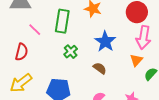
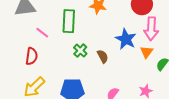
blue star: (105, 41) -> (126, 39), moved
brown semicircle: (100, 68) -> (103, 56), moved, turned 32

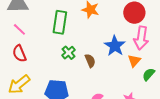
pink line: (42, 33) -> (19, 29), moved
red semicircle: (32, 56) -> (19, 53), turned 144

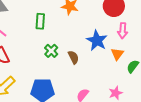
green rectangle: (60, 22) -> (40, 21), size x0.7
pink arrow: (141, 38) -> (123, 31), size x0.7

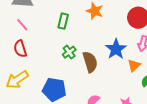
brown semicircle: (73, 57) -> (90, 62), size x1.5

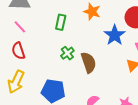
blue star: (116, 49) -> (115, 35), moved
yellow arrow: (17, 80) -> (16, 82), turned -30

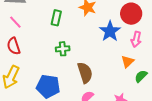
green cross: (67, 53) -> (63, 49), turned 32
brown semicircle: (89, 62) -> (85, 73), moved

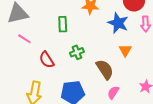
red semicircle: (14, 46) -> (47, 60), moved
orange triangle: (128, 61) -> (125, 50), moved

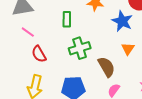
green cross: (77, 52) -> (80, 48), size x1.5
red semicircle: (47, 60) -> (39, 54), moved

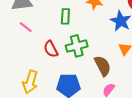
red semicircle: (39, 54) -> (51, 49), moved

